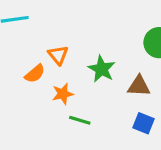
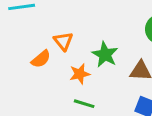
orange star: (63, 94) -> (80, 74), moved

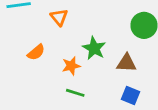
orange triangle: (63, 41) -> (59, 17), moved

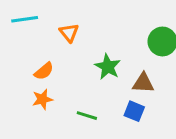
orange star: (71, 66) -> (42, 99), moved
blue square: (131, 95) -> (134, 111), moved

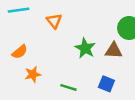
orange semicircle: (44, 71) -> (20, 52), moved
brown triangle: (143, 83) -> (114, 51), moved

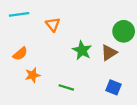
brown triangle: (114, 51) -> (109, 53), turned -36
blue square: (106, 84) -> (113, 87), moved

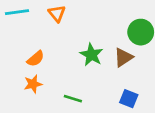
orange triangle: (53, 25) -> (57, 13), moved
orange semicircle: (20, 54) -> (36, 59), moved

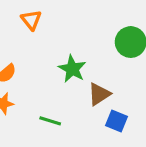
brown triangle: (123, 57) -> (99, 94), moved

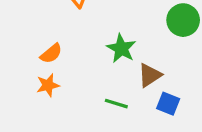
green line: (50, 121) -> (116, 104), moved

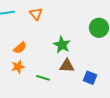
brown triangle: (150, 75) -> (67, 66), moved, turned 35
green line: (116, 104) -> (43, 78), moved

